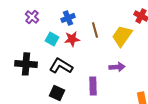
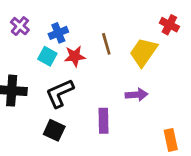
blue cross: (68, 18) -> (58, 33), moved
black L-shape: (61, 66) -> (60, 93), turned -55

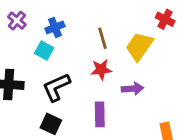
red star: (75, 56) -> (101, 70), moved

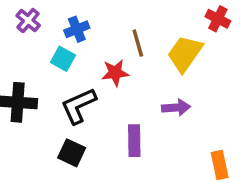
red star: (101, 70) -> (115, 73), moved

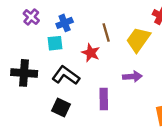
cyan square: (63, 59) -> (55, 43), turned -35
red star: (115, 73) -> (91, 53), turned 30
black L-shape: (79, 106) -> (66, 75), turned 60

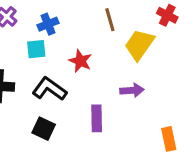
brown line: (106, 32) -> (110, 20), moved

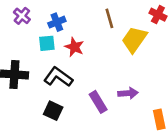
red star: (80, 61) -> (74, 47), moved
purple arrow: (132, 90) -> (128, 93), moved
purple rectangle: (97, 118) -> (98, 102), turned -30

